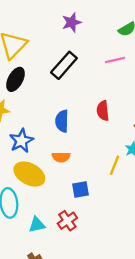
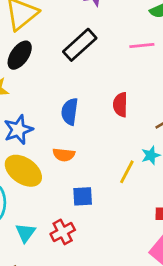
cyan triangle: (37, 225) -> (25, 233), turned -48

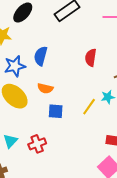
blue semicircle: (70, 112) -> (41, 56), moved
blue square: (83, 196) -> (56, 111), moved

